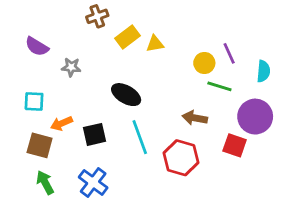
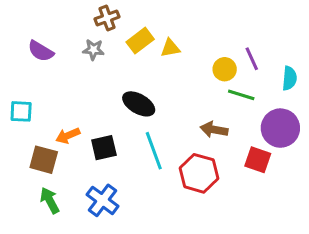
gray star: (71, 67) -> (93, 50), moved
cyan square: (34, 101) -> (21, 111), moved

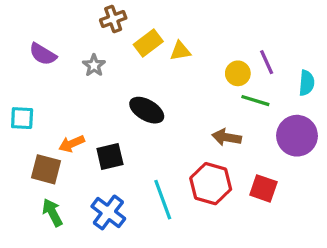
gray star: (93, 50) -> (94, 65), moved, turned 30
cyan line: (154, 151) -> (163, 200), moved
red square: (258, 160) -> (263, 188), moved

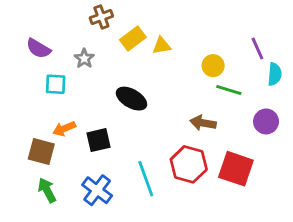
purple line: (267, 62) -> (257, 48), moved
cyan square: (22, 118) -> (56, 84), moved
purple circle: (297, 136) -> (266, 121), size x0.7
red square: (263, 188) -> (236, 169), size x1.4

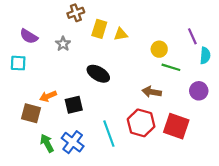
yellow rectangle: (133, 38) -> (99, 29), turned -36
cyan square: (56, 84) -> (18, 63), moved
green arrow: (47, 190) -> (47, 143), moved

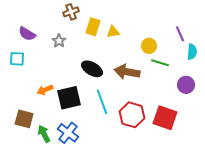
brown arrow: (152, 92) -> (127, 72), moved, size x1.4
black square: (74, 105) -> (69, 98), size x1.4
brown square: (31, 113) -> (24, 119), moved
cyan line: (109, 134) -> (102, 102), moved

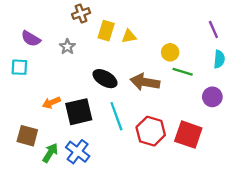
purple line: (180, 34) -> (213, 29), moved
green arrow: (44, 134) -> (50, 153), turned 60

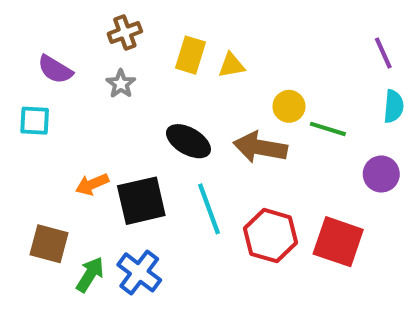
brown cross: (81, 14) -> (125, 33), moved
yellow circle: (170, 52) -> (289, 106), moved

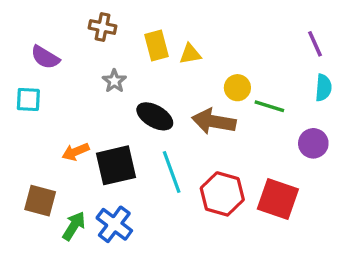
brown cross: (125, 33) -> (103, 27), turned 32
yellow rectangle: (191, 55) -> (156, 46), turned -32
gray star: (121, 84) -> (114, 81), moved

